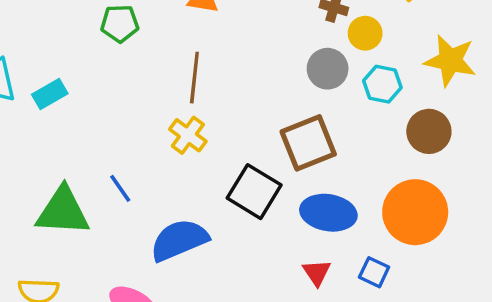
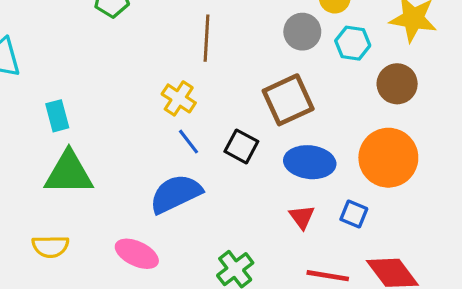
brown line: (194, 78) -> (206, 38), moved
cyan rectangle: (50, 94) -> (57, 116), moved, turned -72
blue line: (120, 188) -> (189, 142), moved
black square: (254, 192) -> (241, 146), size x0.7

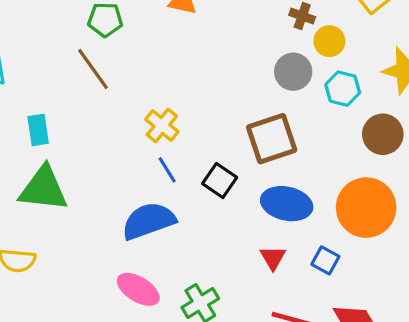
brown line: (206, 38) -> (93, 69), moved, turned -45
pink ellipse: (137, 254) -> (138, 289), moved

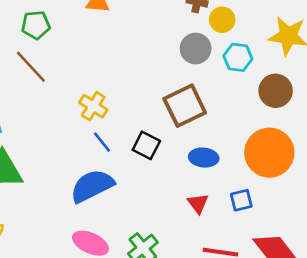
blue ellipse: (287, 204) -> (204, 158), size x0.7
blue square: (325, 260) -> (241, 200), turned -35

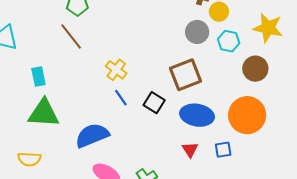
blue ellipse: (204, 158) -> (197, 115), size x1.5
blue semicircle: (92, 186) -> (92, 135), moved

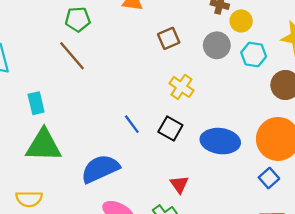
yellow cross: (116, 70) -> (181, 87), moved
brown square: (186, 75) -> (169, 38), moved, size x0.6
red triangle: (190, 150) -> (179, 184), moved
blue square: (223, 150) -> (269, 178), moved, turned -30

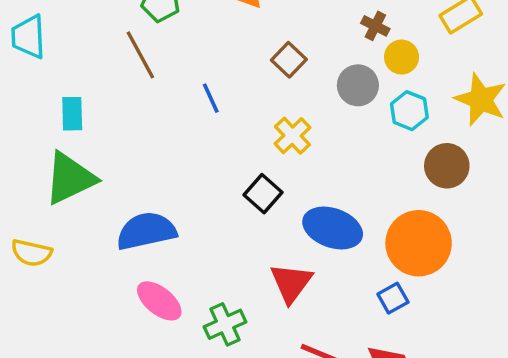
brown square: (169, 38) -> (289, 60), turned -35
blue line: (132, 124) -> (211, 98), moved
green triangle: (44, 145) -> (70, 178), turned -39
red triangle: (179, 184) -> (291, 283), moved, size x1.5

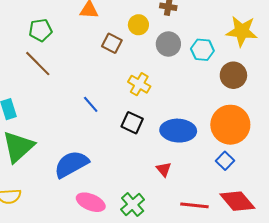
yellow circle: (402, 57) -> (138, 25), moved
brown square: (289, 60) -> (112, 43), moved
blue line: (211, 98) -> (91, 104), moved
red triangle: (291, 283) -> (164, 169), size x0.6

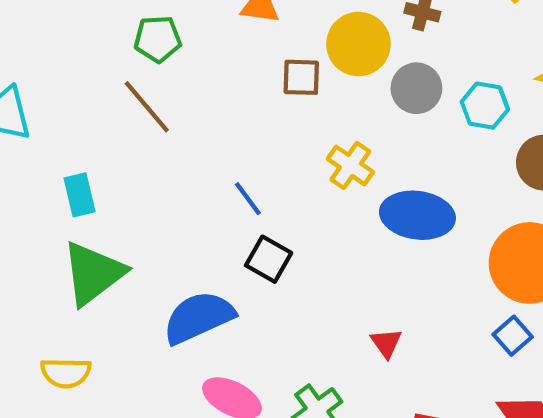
yellow circle: (138, 25) -> (358, 44), size x1.5
brown square: (112, 43) -> (301, 77), turned -30
black square: (132, 123) -> (269, 259), moved
blue ellipse: (178, 131) -> (417, 215), moved

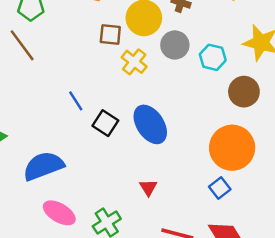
yellow cross: (350, 165) -> (134, 62), moved
blue ellipse: (417, 215) -> (150, 124), moved, turned 45
black square: (269, 259) -> (105, 123), moved

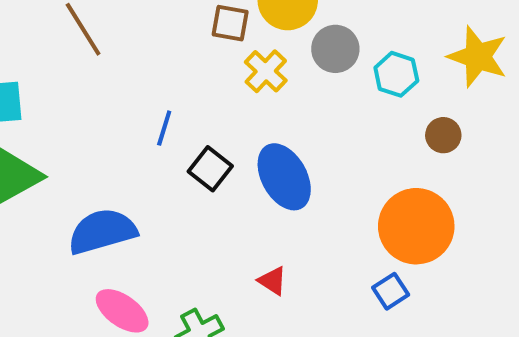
brown circle: (244, 92) -> (443, 135), size x0.7
blue line: (76, 101) -> (164, 128), turned 45
red triangle: (148, 187) -> (273, 281), turned -30

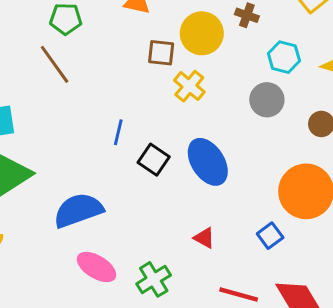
gray circle: (335, 49) -> (267, 100), moved
cyan hexagon: (396, 74) -> (284, 57), moved
blue square: (391, 291) -> (270, 236), moved

